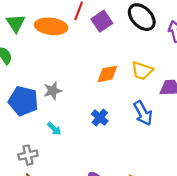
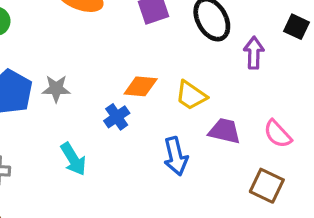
blue cross: (100, 118) -> (117, 117), moved
cyan arrow: (54, 129) -> (73, 159), moved, size x1.5

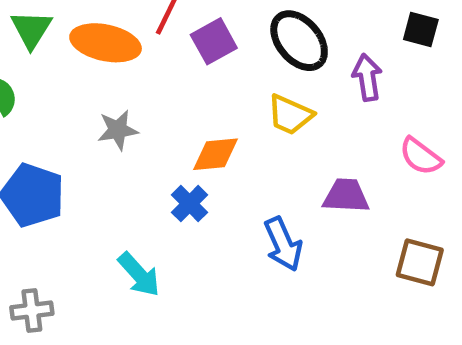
gray star: (56, 89) -> (118, 130), moved
yellow trapezoid: (191, 95) -> (290, 115), moved
pink semicircle: (278, 134) -> (421, 156), moved

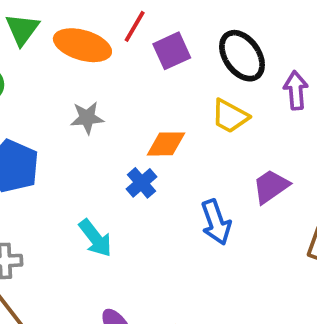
purple trapezoid: (346, 196) -> (271, 186), turned -42

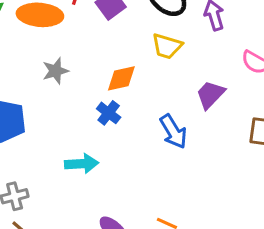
cyan arrow: (95, 238) -> (82, 164), turned -44

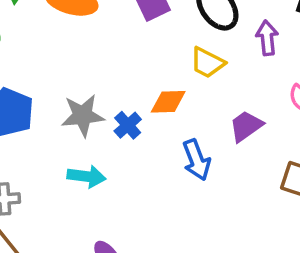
gray star: (55, 71) -> (83, 115), moved, size x1.4
orange diamond: (121, 78) -> (168, 102), moved

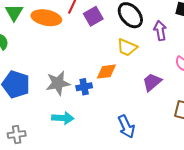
blue cross: (128, 125) -> (84, 87), turned 35
blue arrow: (196, 160) -> (126, 127), moved

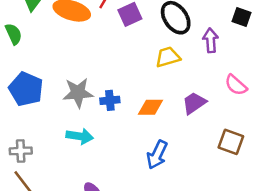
yellow trapezoid: (127, 47) -> (168, 57), turned 135
orange diamond: (106, 72) -> (151, 107), moved
blue arrow: (126, 127) -> (157, 155), turned 45

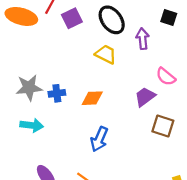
yellow trapezoid: (168, 57) -> (106, 54), turned 45
purple trapezoid: (194, 103) -> (145, 97), moved

